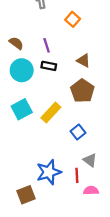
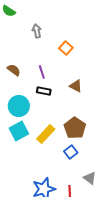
cyan circle: (22, 70) -> (19, 106), moved
brown pentagon: (82, 91) -> (75, 128), moved
gray triangle: (90, 160) -> (90, 178), moved

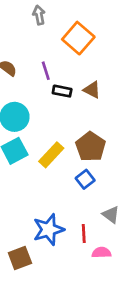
orange square: (66, 48) -> (78, 38), size x1.6
black rectangle: (44, 91) -> (62, 91), moved

